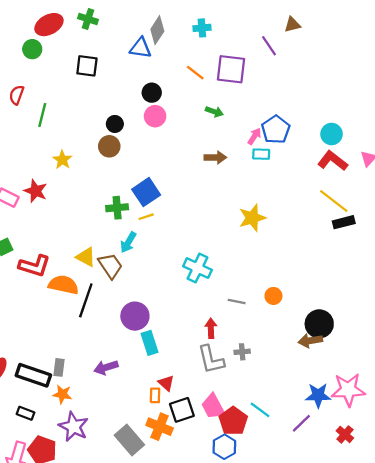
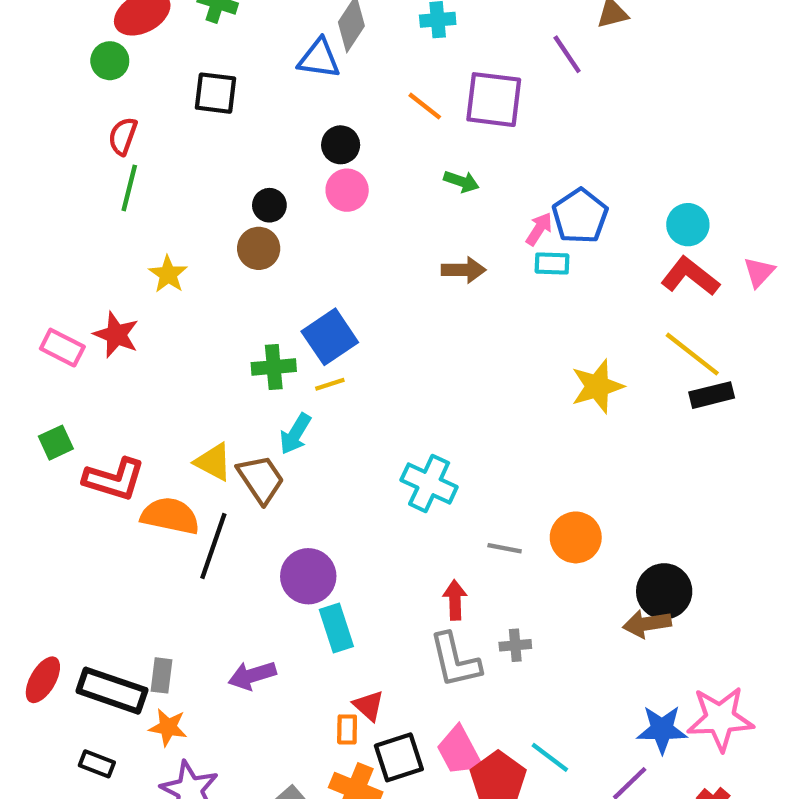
red semicircle: (17, 95) -> (123, 136), moved
yellow star: (252, 218) -> (597, 386), moved
orange circle: (273, 296) -> (576, 537), size x1.5

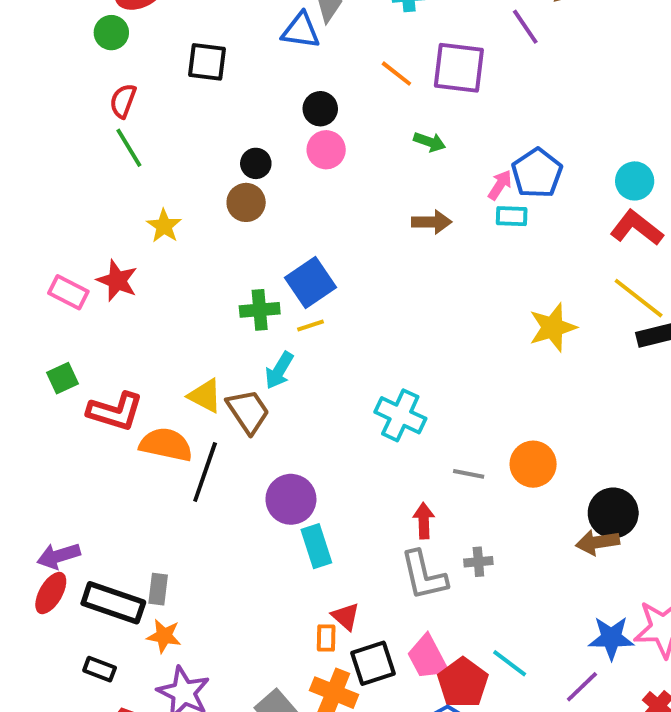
green line: (129, 188) -> (129, 148), turned -45
purple arrow: (252, 675) -> (59, 556), moved

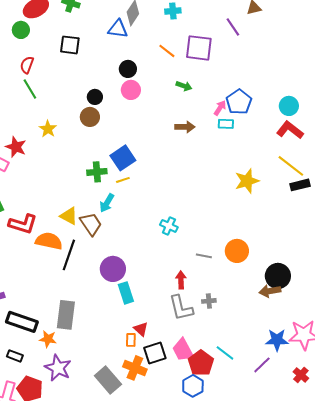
red star: (117, 281) -> (16, 147), moved
cyan cross: (400, 415) -> (169, 226), size x0.7
gray rectangle: (158, 589) -> (66, 315), moved, size x1.8

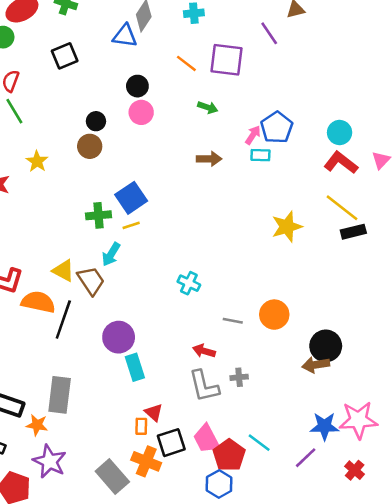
black square: (70, 45) -> (65, 56), turned -30
red arrow: (181, 280) -> (204, 351), turned -72

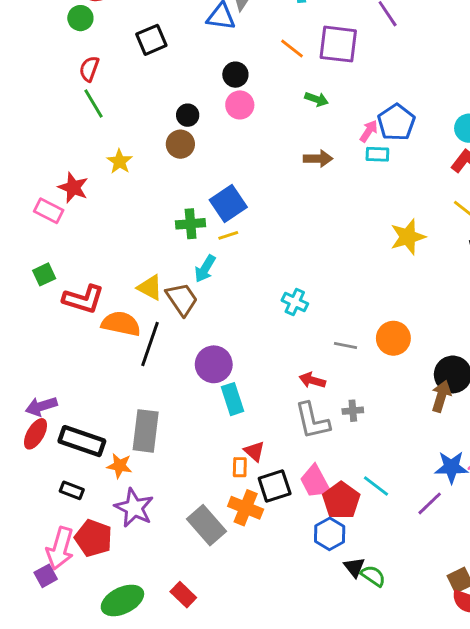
brown arrow: (316, 365) -> (441, 396), turned 116

